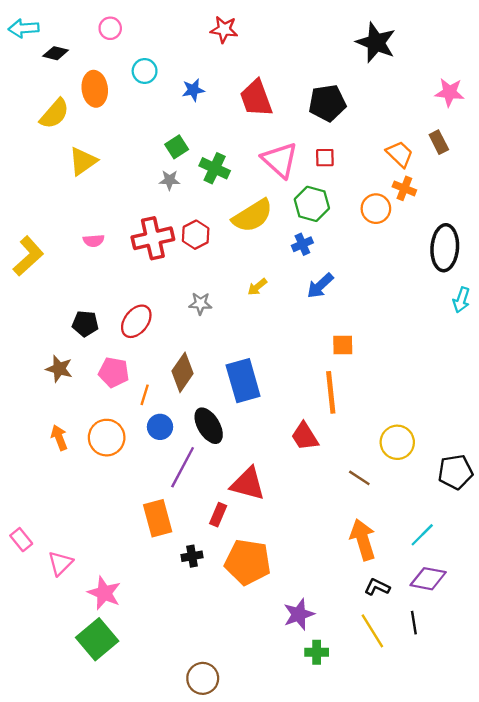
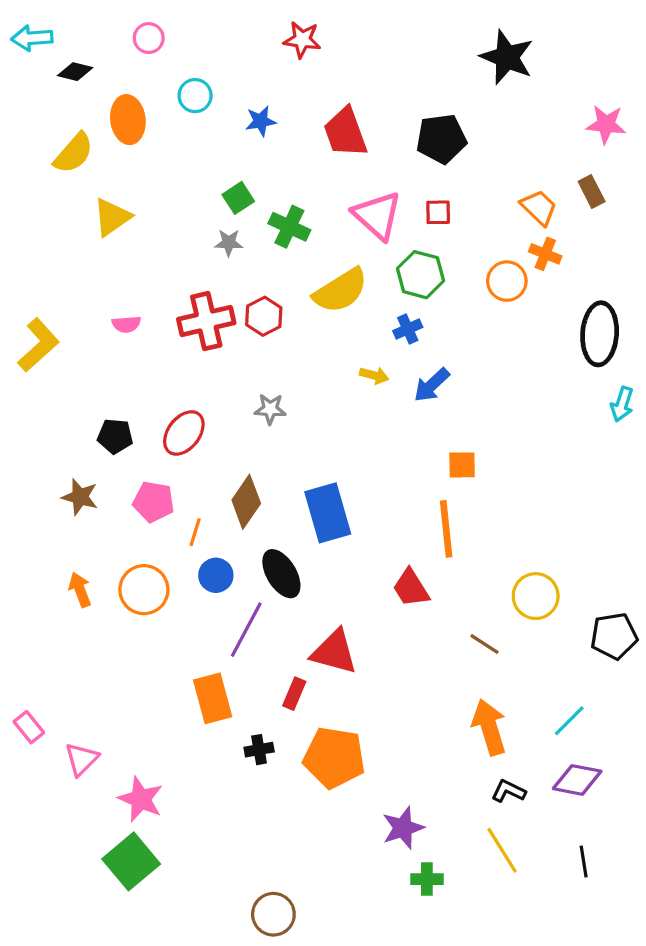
yellow arrow: (257, 287) -> (374, 375), moved, turned -126
black line: (414, 623) -> (584, 861), moved

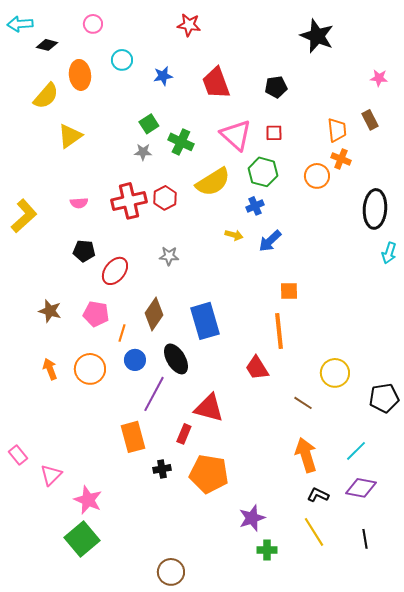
pink star: (606, 124) -> (379, 78), size x0.7
black pentagon: (441, 139) -> (276, 87), size x0.7
orange trapezoid: (539, 208) -> (337, 130), turned 40
black pentagon: (115, 436) -> (84, 251), moved

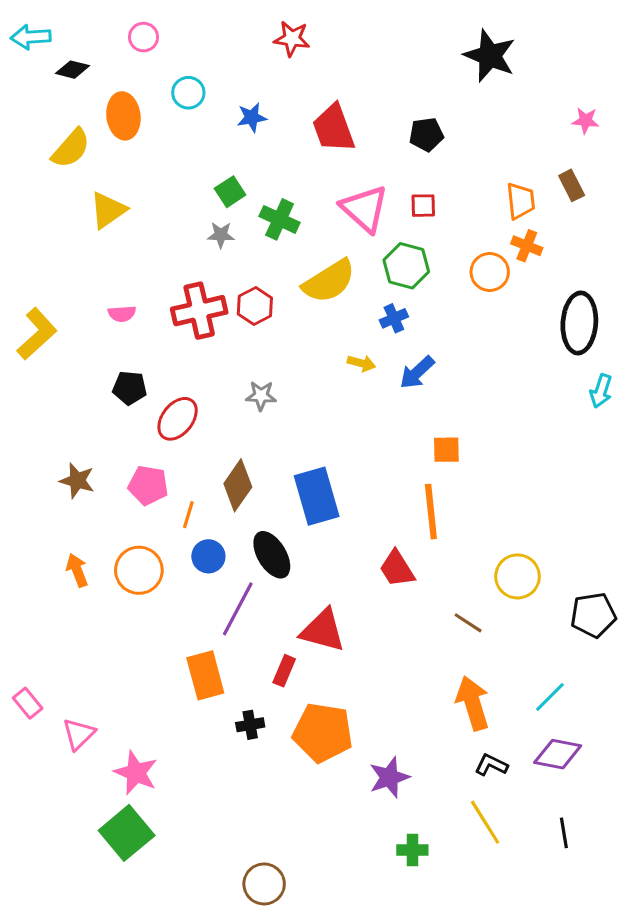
purple star: (252, 518) -> (389, 777), moved

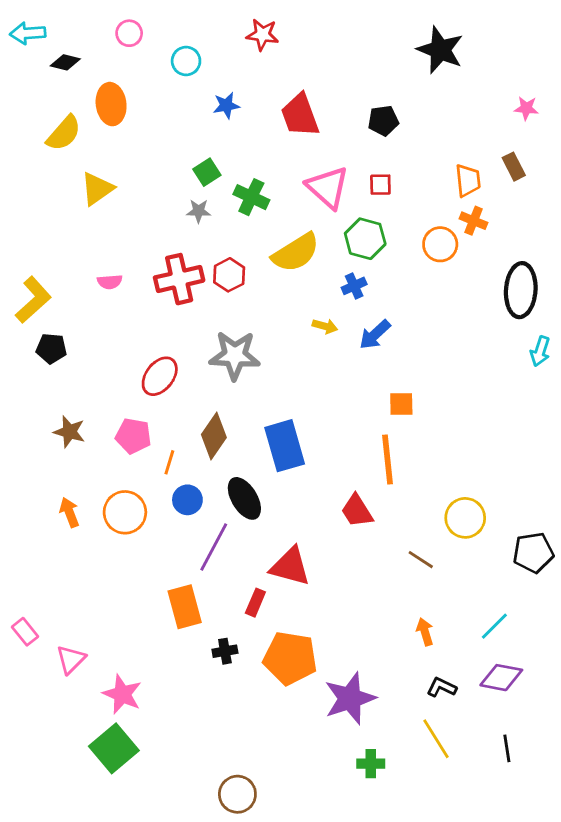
cyan circle: (188, 93) -> (186, 61), moved
black pentagon: (130, 388) -> (51, 348), moved
gray star: (261, 396) -> (235, 355), size x1.8
orange arrow: (473, 703) -> (425, 632), size x0.6
purple star: (389, 777) -> (350, 698), size x1.4

